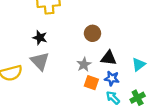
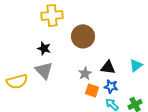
brown circle: (92, 33) -> (83, 36), moved, size x1.5
cyan triangle: (139, 64) -> (136, 65), moved

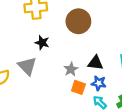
brown circle: (83, 36) -> (78, 21), moved
black star: (44, 48) -> (42, 43), moved

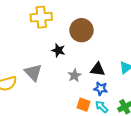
black star: (42, 43) -> (58, 50), moved
orange square: (78, 87) -> (83, 105), moved

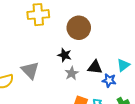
black star: (58, 50) -> (65, 55), moved
blue star: (101, 89) -> (109, 80), moved

